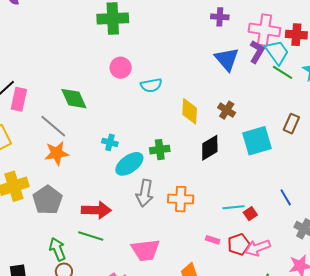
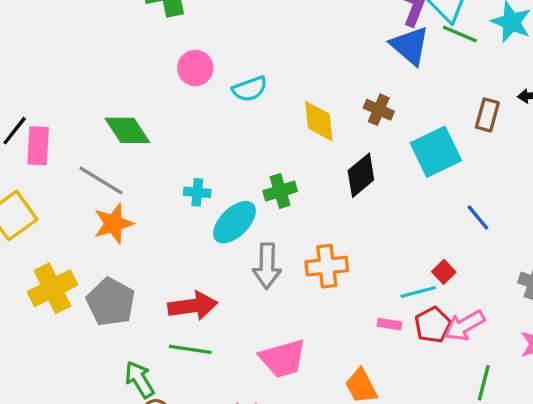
blue triangle: (227, 59) -> (410, 46), moved
blue line: (286, 197) -> (478, 217), moved
cyan line: (233, 207) -> (418, 292), moved

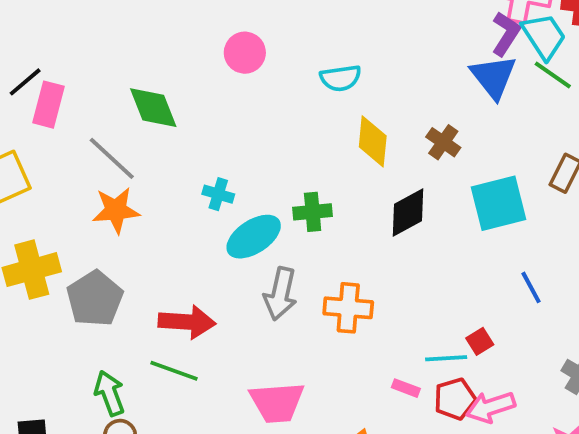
cyan semicircle: (250, 89) -> (341, 78), moved

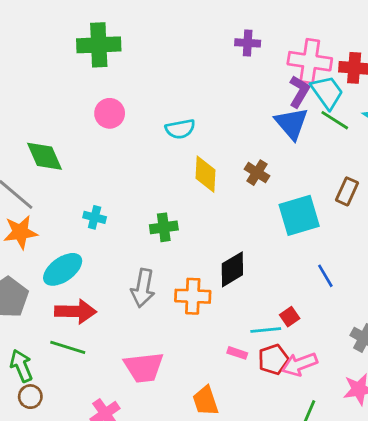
black diamond: (408, 212) -> (232, 269), moved
cyan ellipse: (254, 237) -> (63, 269), moved

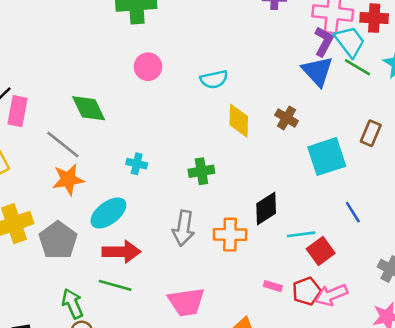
red square: (290, 317) -> (321, 251), size x1.5
cyan line: (266, 330) -> (301, 234), moved

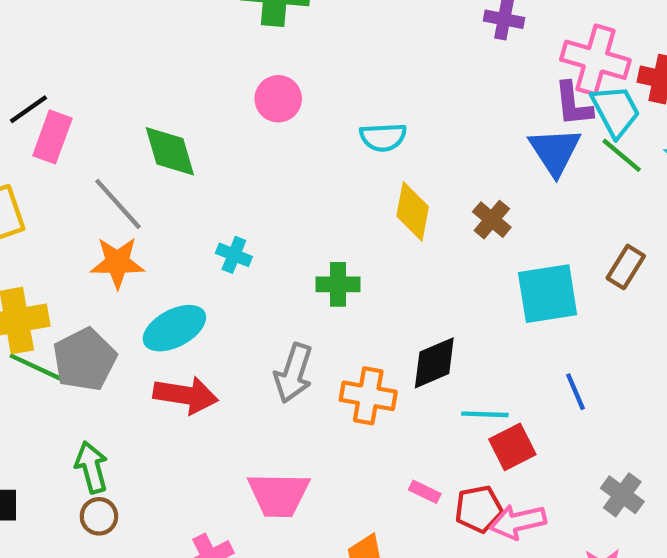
purple L-shape: (324, 41) -> (573, 104), turned 136
green line: (115, 285) -> (36, 367), moved

